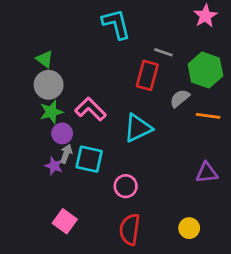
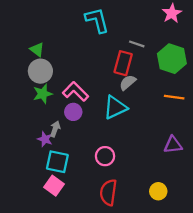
gray semicircle: (180, 98) -> (128, 82), moved
purple circle: (62, 133) -> (73, 112), moved
cyan square: (89, 159) -> (57, 162), moved

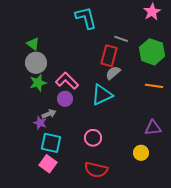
gray arrow: (55, 129) -> (49, 114), turned 48
yellow circle: (158, 191) -> (141, 153), moved
red semicircle: (108, 192) -> (96, 170), turned -85

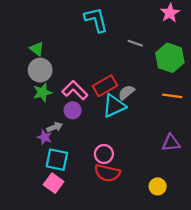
red rectangle: (109, 56) -> (105, 86), moved, turned 45
gray semicircle: (113, 73) -> (126, 92), moved
yellow circle: (141, 153) -> (158, 186), moved
red semicircle: (96, 170) -> (107, 173), moved

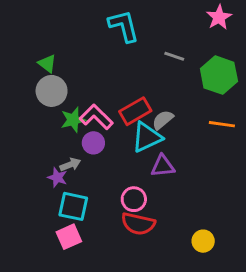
green star: (42, 92) -> (73, 120), moved
purple triangle: (171, 143) -> (163, 166), moved
pink square: (54, 183) -> (69, 237), turned 30

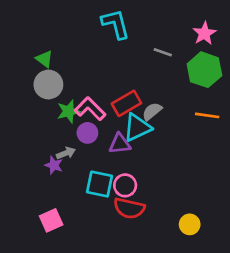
pink star: (219, 17) -> (204, 33), moved
purple triangle: (163, 166) -> (120, 144), moved
cyan square: (73, 206) -> (100, 184), moved
pink square: (69, 237) -> (51, 220), moved

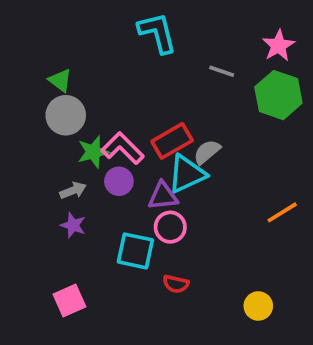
orange line: (207, 115) -> (282, 212), moved, turned -40
gray arrow: (66, 153) -> (73, 190), moved
pink circle: (125, 185) -> (170, 227), moved
red semicircle: (129, 208) -> (176, 284), size x0.6

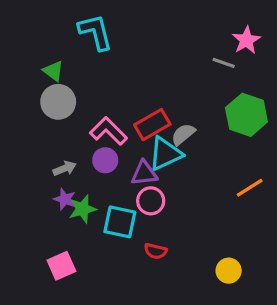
cyan L-shape: (157, 33) -> (95, 32), moved
gray line: (222, 71) -> (224, 63), moved
green hexagon: (278, 95) -> (246, 115), moved
green star: (93, 152) -> (83, 209), moved

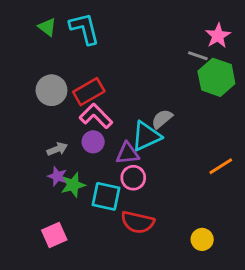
green triangle: (53, 71) -> (47, 27), moved
green hexagon: (246, 115) -> (216, 77), moved
red rectangle: (152, 125) -> (89, 92), moved
red semicircle: (156, 251) -> (138, 222), size x1.6

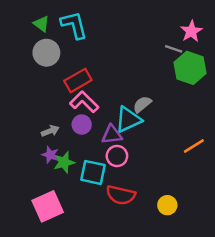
gray circle: (51, 90) -> (46, 53), moved
pink square: (54, 235) -> (48, 206), size x1.4
yellow circle: (202, 239) -> (167, 205), moved

